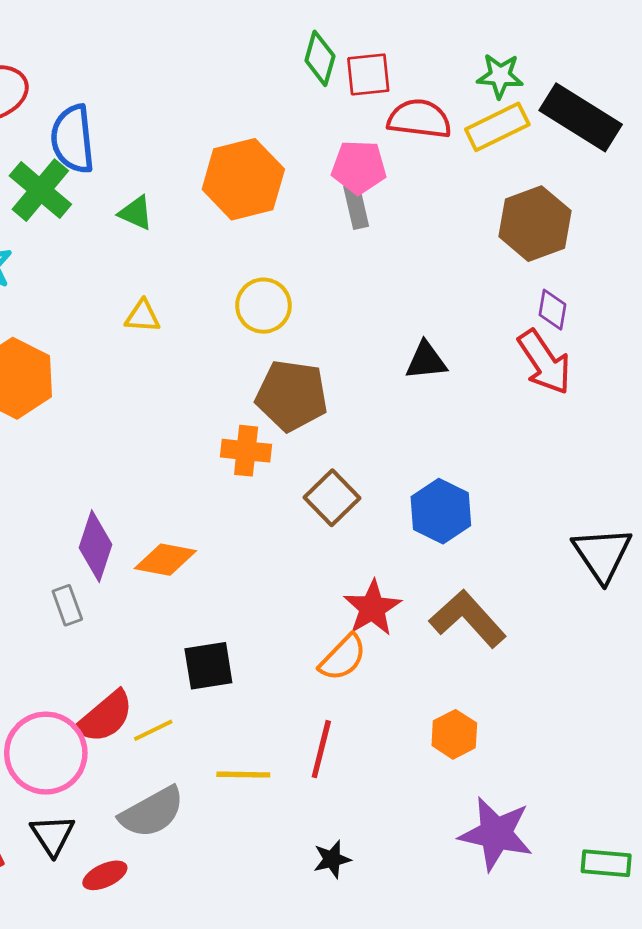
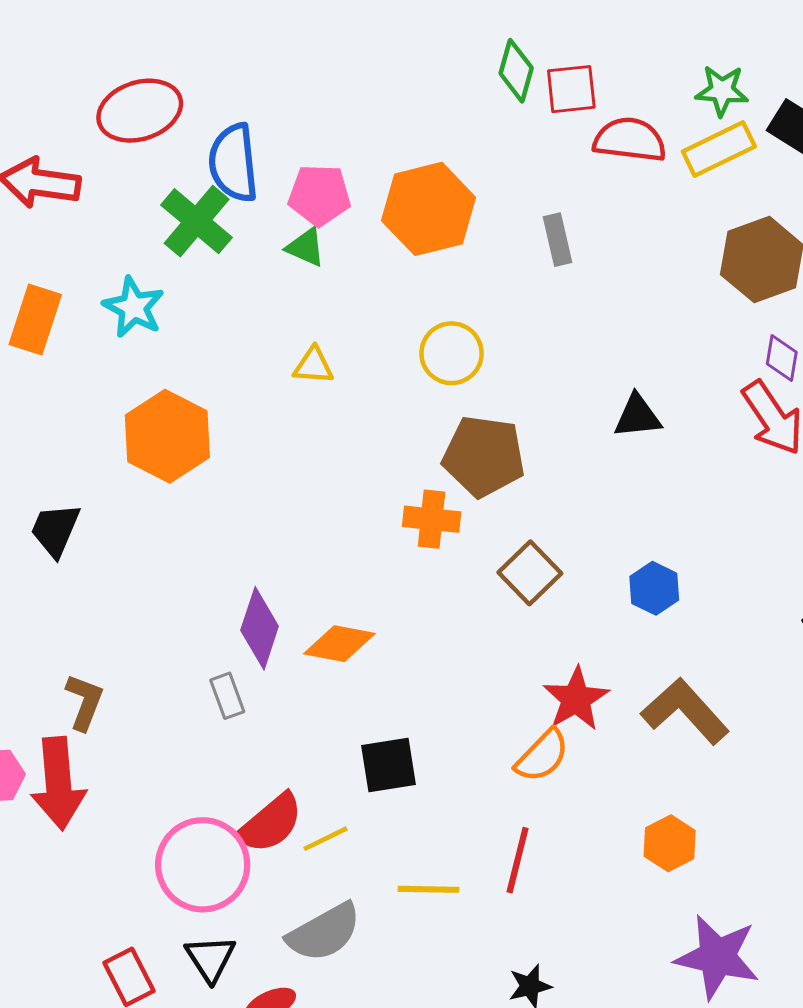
pink pentagon: (359, 167) -> (319, 195), moved
blue hexagon: (441, 511) -> (654, 588), size x0.7

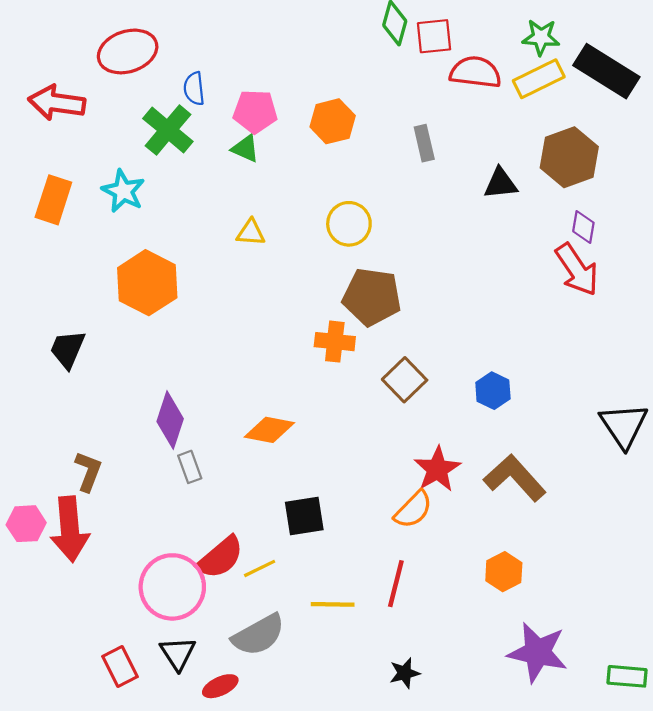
blue semicircle: (233, 163) -> (194, 89), size x0.6
orange hexagon: (428, 209) -> (333, 121), size x0.7
black triangle: (637, 416) -> (501, 183), moved
purple diamond: (260, 628) -> (170, 420), moved

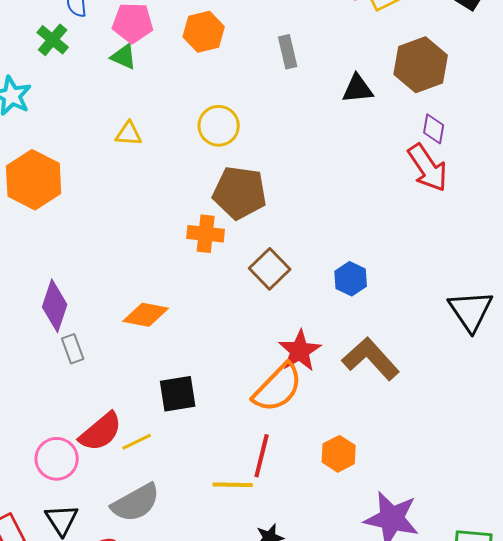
green cross: (168, 130) -> (53, 40), size x0.7
orange semicircle: (413, 510) -> (278, 388), size x1.4
orange hexagon: (504, 572) -> (339, 454), moved
pink circle: (172, 587) -> (57, 459), size x0.7
yellow line: (333, 604) -> (233, 485), moved

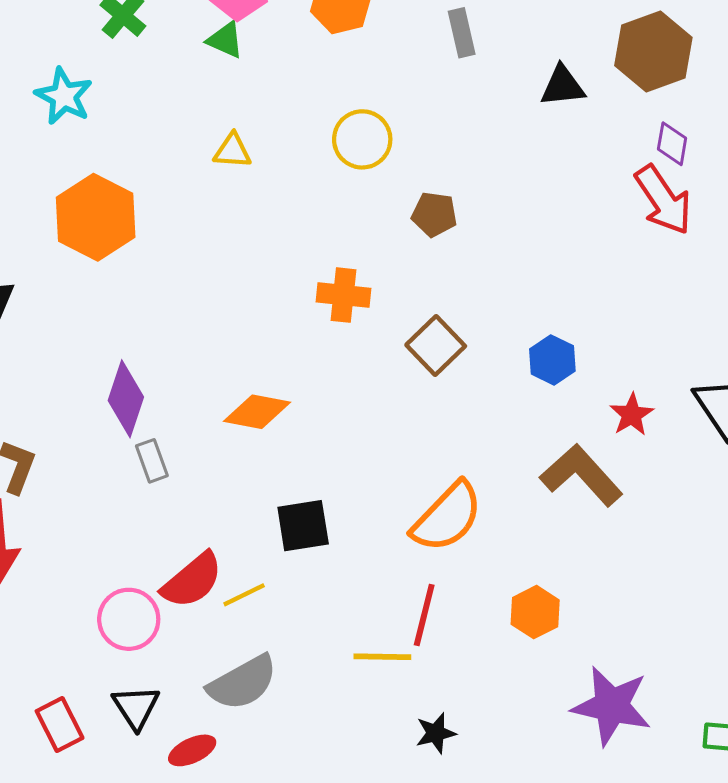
brown pentagon: (240, 193) -> (434, 214), moved, size x0.6
red star: (300, 351) -> (632, 415), moved, size x0.7

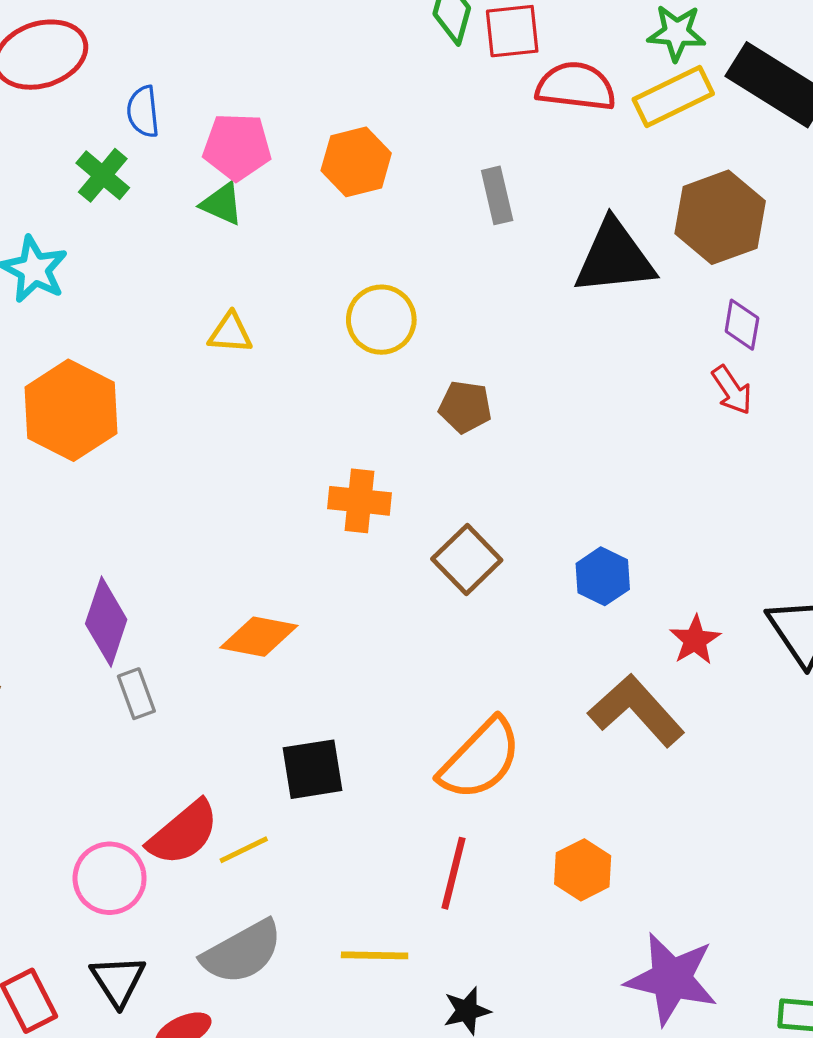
black triangle: (563, 86) -> (614, 258), size x1.6
red arrow: (663, 200) -> (732, 390), size x0.6
yellow line: (382, 657) -> (375, 955), moved

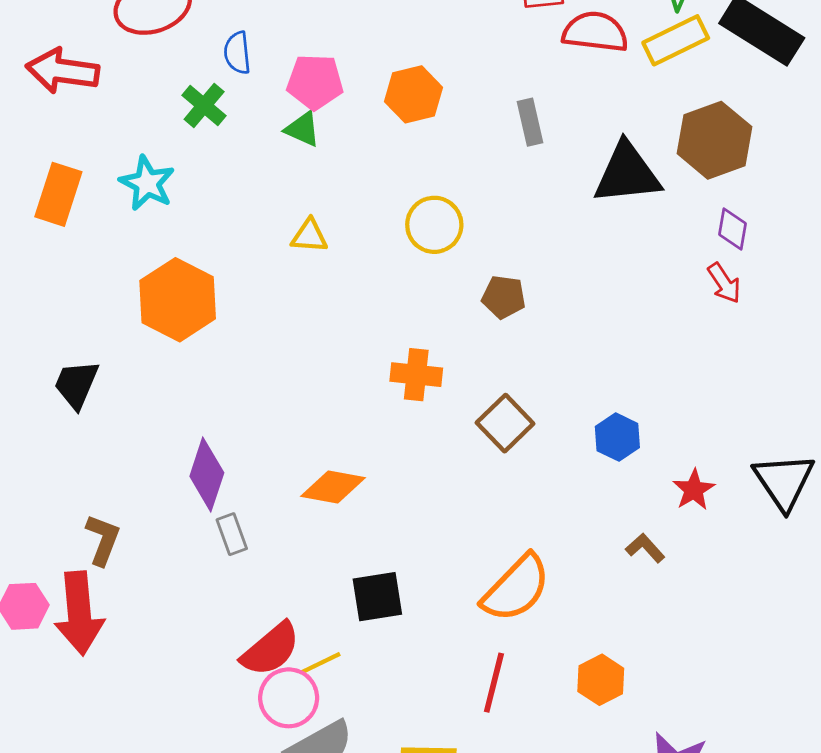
brown L-shape: (636, 710) -> (645, 548), size x0.5
pink circle: (110, 878) -> (289, 698), moved

